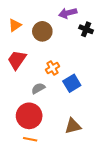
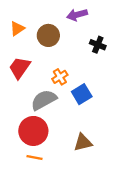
black cross: (86, 29) -> (98, 45), moved
gray semicircle: (38, 88) -> (44, 100), size x1.6

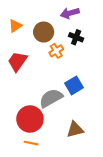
black cross: (98, 45) -> (76, 37), moved
orange cross: (60, 77) -> (56, 51), moved
gray semicircle: (44, 100) -> (51, 98), moved

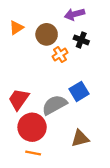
red trapezoid: (17, 61) -> (19, 99), moved

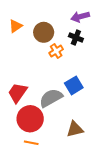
purple arrow: (75, 14) -> (80, 17), moved

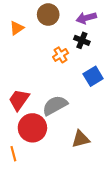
brown circle: (44, 32) -> (48, 15), moved
blue square: (74, 85) -> (93, 76), moved
orange line: (31, 143) -> (13, 154), moved, turned 64

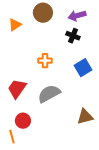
orange cross: (61, 55) -> (45, 61), moved, turned 32
red circle: (32, 128) -> (23, 121), moved, size x0.6
brown triangle: (81, 139) -> (85, 117), moved

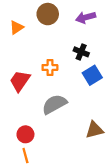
black cross: (73, 36) -> (81, 52), moved
red trapezoid: (17, 89) -> (20, 81), moved
orange line: (12, 137) -> (25, 156), moved

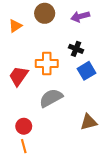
orange cross: (50, 68) -> (47, 63), size x1.5

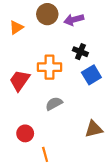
purple arrow: (80, 16) -> (74, 20), moved
gray semicircle: (51, 98) -> (54, 104), size x0.7
orange line: (24, 146) -> (45, 154), moved

